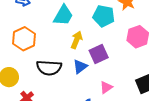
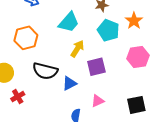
blue triangle: (80, 67) -> (69, 83), moved

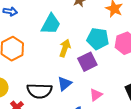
cyan pentagon: (108, 30) -> (98, 39), moved
black semicircle: (45, 71) -> (39, 91), moved

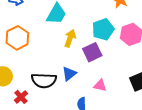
cyan pentagon: (98, 39) -> (103, 29), turned -30
pink triangle: (96, 95) -> (100, 85), turned 48

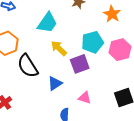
yellow arrow: (70, 38) -> (59, 48), turned -72
black semicircle: (44, 80) -> (28, 66), moved, turned 50

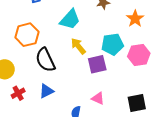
blue triangle: (55, 83) -> (46, 91), moved

